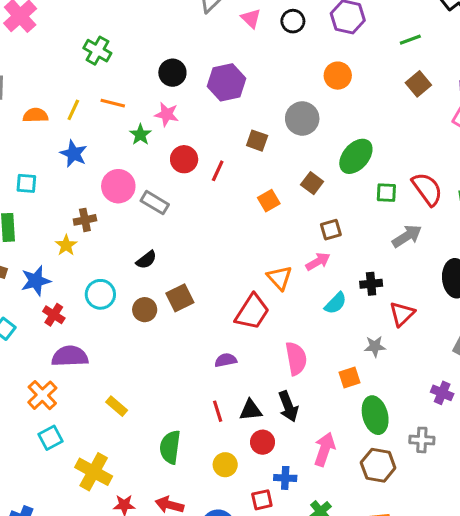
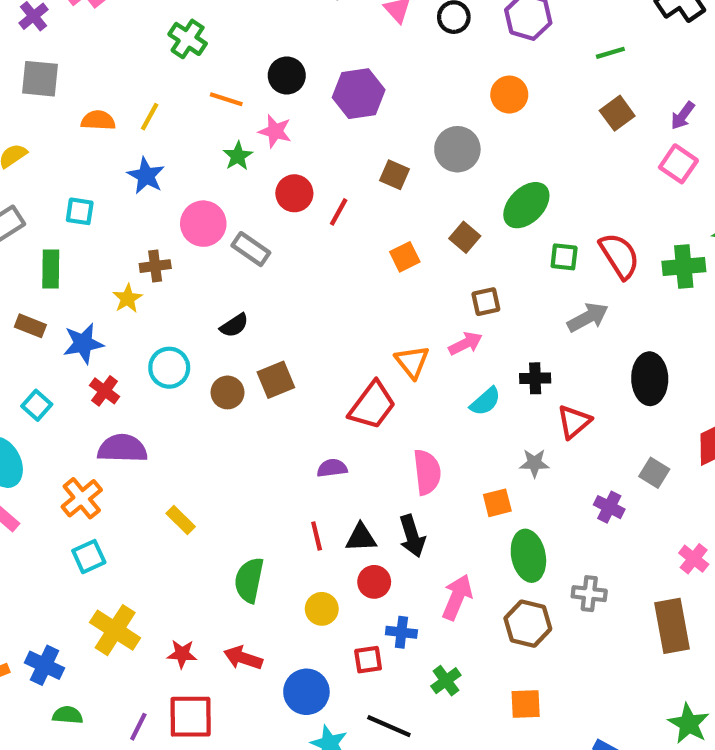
orange line: (113, 103) -> (226, 99), moved
purple cross: (442, 393) -> (609, 507), moved
yellow cross: (94, 472) -> (115, 630), moved

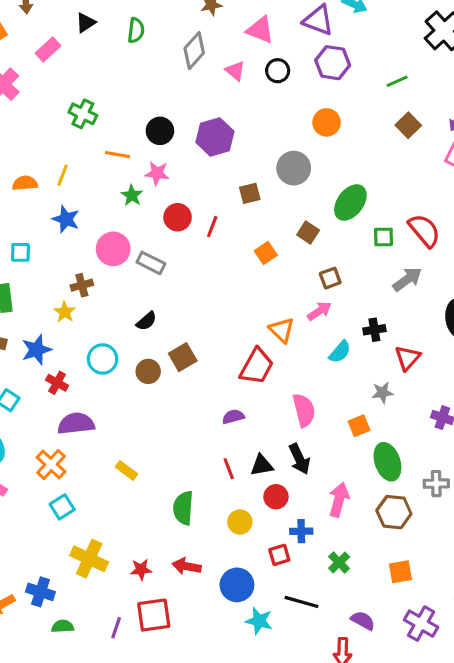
brown square: (395, 175) -> (250, 193), turned -30

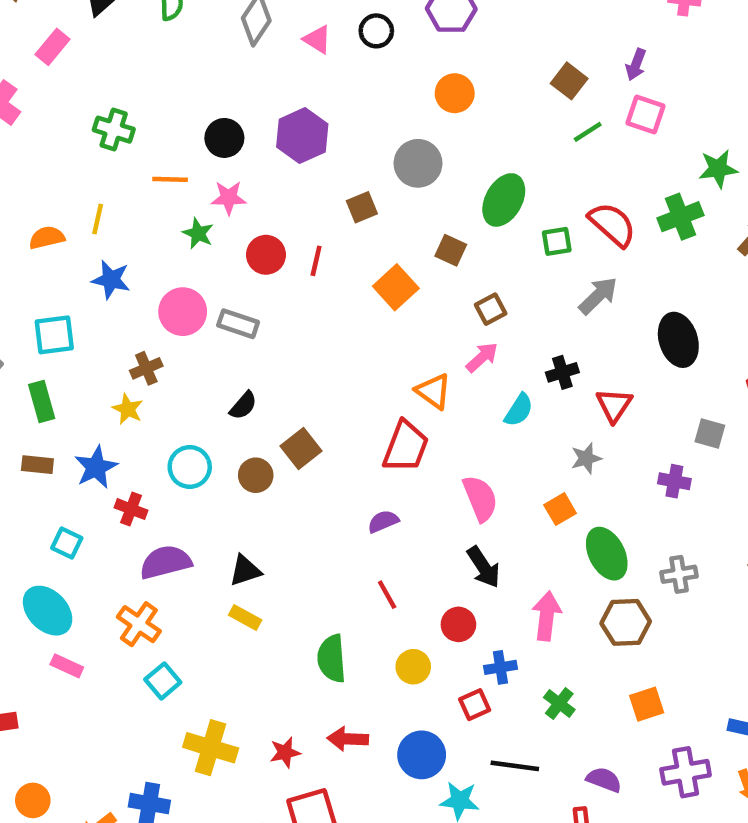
green line: (397, 81) -> (588, 132), moved
cyan square: (20, 252) -> (54, 335), size x1.4
orange square: (266, 253) -> (396, 287), size x1.4
black triangle: (262, 465) -> (245, 571), moved
purple cross: (421, 624) -> (686, 772), turned -32

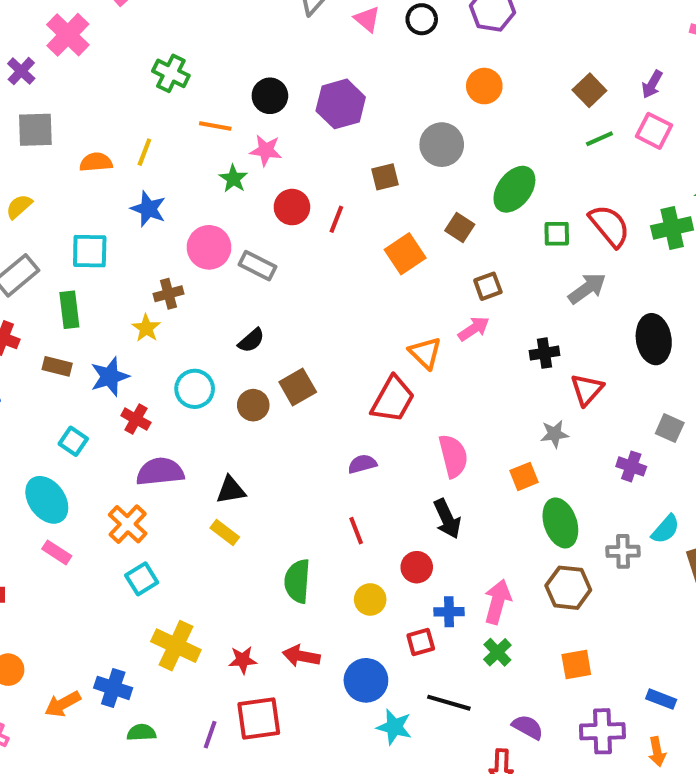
cyan semicircle: (519, 410) -> (666, 529), moved
pink arrow: (547, 616) -> (498, 602), moved

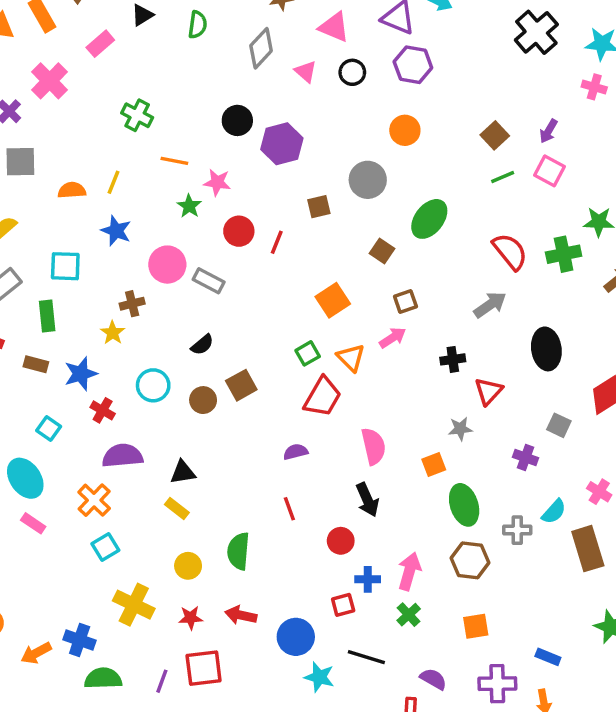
black circle: (270, 96) -> (237, 120), moved
green square: (557, 234) -> (308, 353), moved, turned -30
orange square: (405, 254) -> (333, 300), moved
yellow circle: (370, 599) -> (188, 566), moved
green semicircle: (141, 733) -> (103, 678), size x1.5

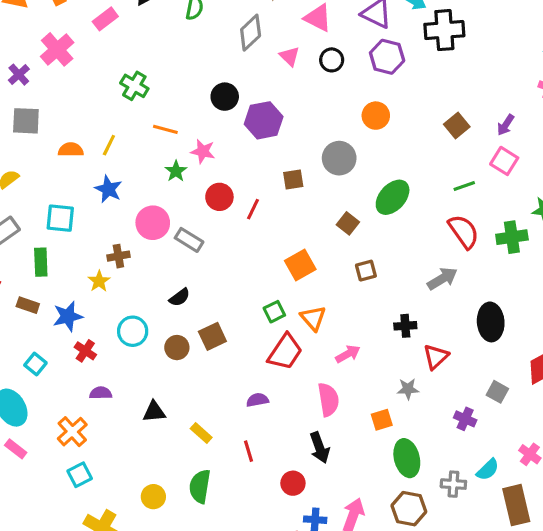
black cross: (536, 32) -> (444, 30), moved, turned 33
green line: (503, 177) -> (464, 186), moved
pink arrow: (393, 338) -> (348, 354), moved
purple semicircle: (123, 456) -> (101, 393), size x0.6
yellow rectangle: (177, 509) -> (201, 433), moved

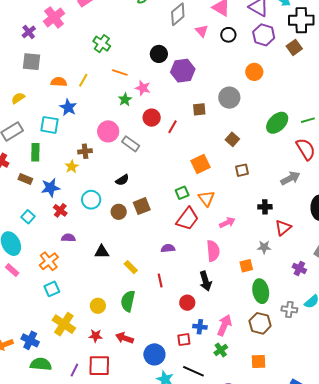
brown square: (457, 126) -> (294, 47), moved
blue star: (108, 189) -> (68, 107), moved
green ellipse: (393, 197) -> (277, 123), moved

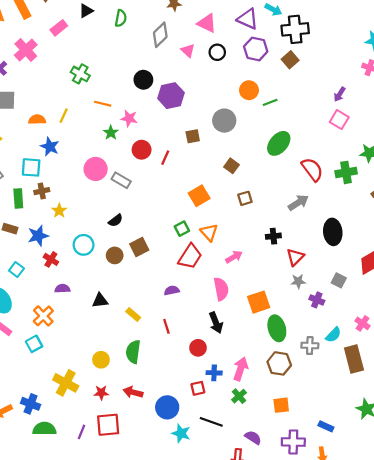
green line: (308, 120) -> (270, 102), moved
brown cross: (85, 151) -> (42, 191), moved
gray star: (264, 247) -> (298, 281), moved
orange square: (246, 266) -> (259, 302), size x1.5
cyan square: (52, 289) -> (34, 344), moved

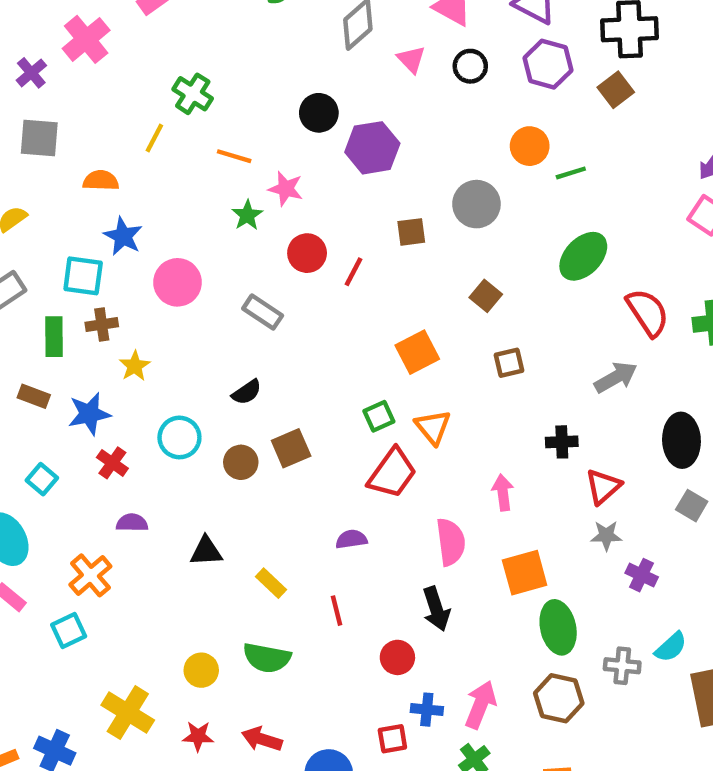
yellow line: (64, 116) -> (154, 138), moved
pink circle: (96, 169) -> (177, 282), moved
pink arrow: (234, 257) -> (503, 493), moved, turned -70
gray square: (339, 280) -> (692, 506), moved
green semicircle: (133, 352) -> (267, 658), turned -90

